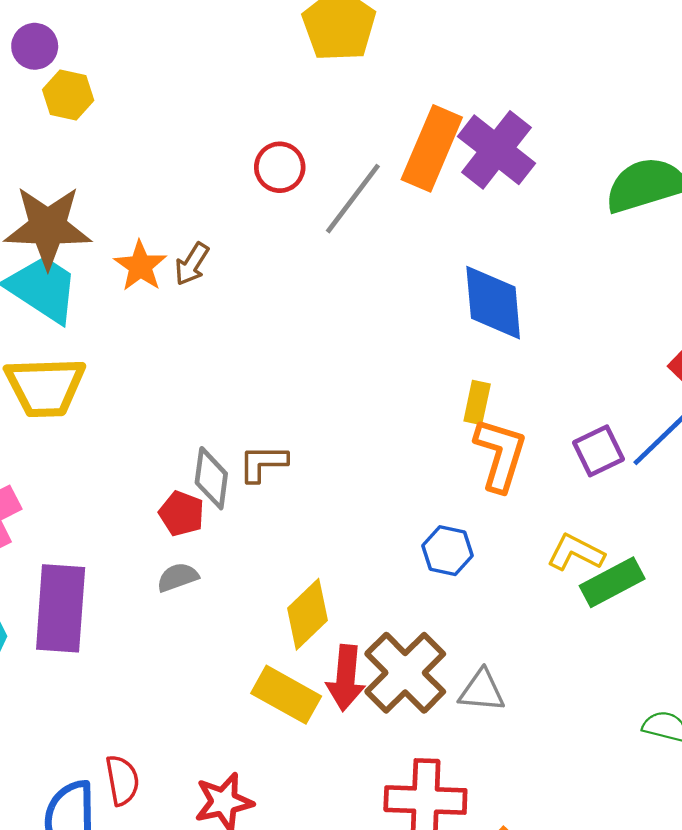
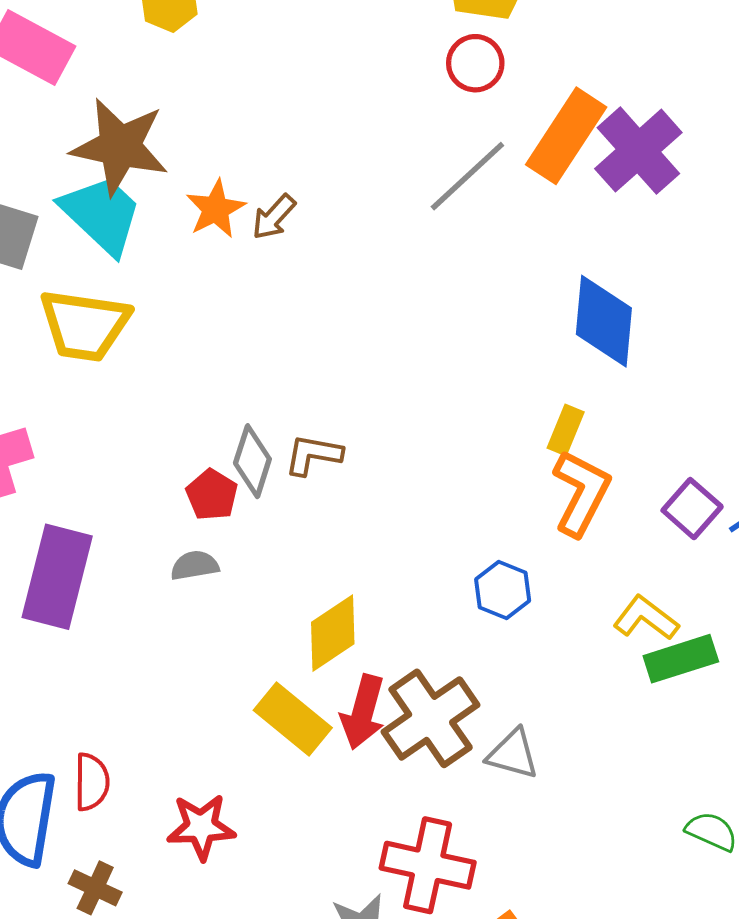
red circle: (280, 167) -> (475, 63), moved
purple square: (599, 451) -> (692, 509), turned -33

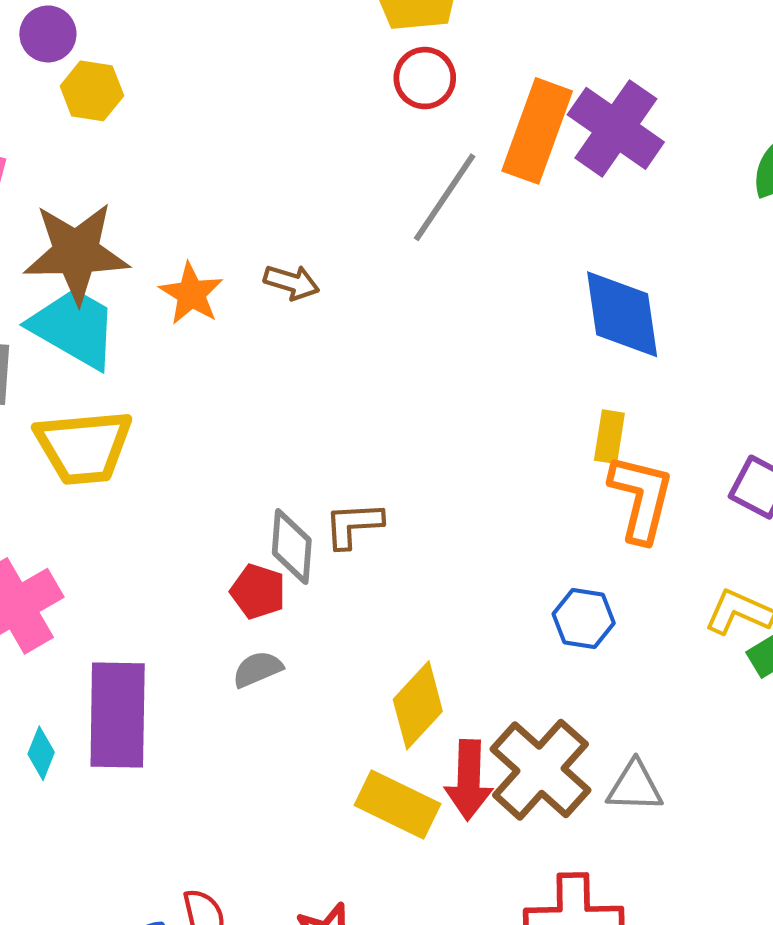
brown arrow: (274, 217) -> (292, 282), moved, turned -102

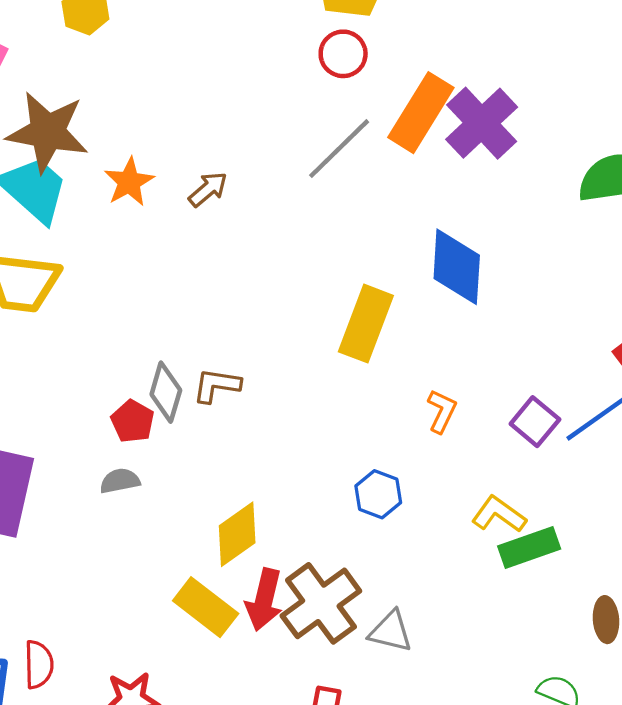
brown arrow: (292, 282) -> (208, 189), turned -69
yellow rectangle: (609, 437) -> (366, 324), moved, size x1.8
orange L-shape: (641, 498) -> (442, 411), size x0.6

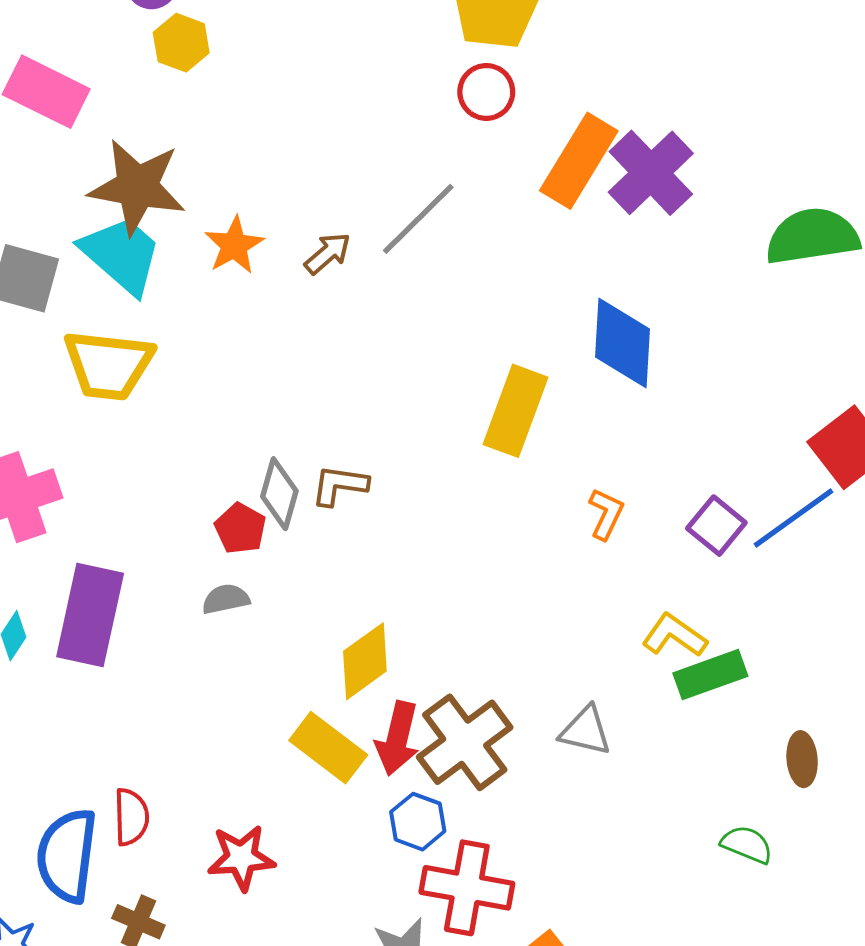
gray line: (339, 149) -> (418, 219), moved
blue hexagon: (378, 494) -> (418, 822), moved
gray triangle: (391, 631) -> (586, 731), moved

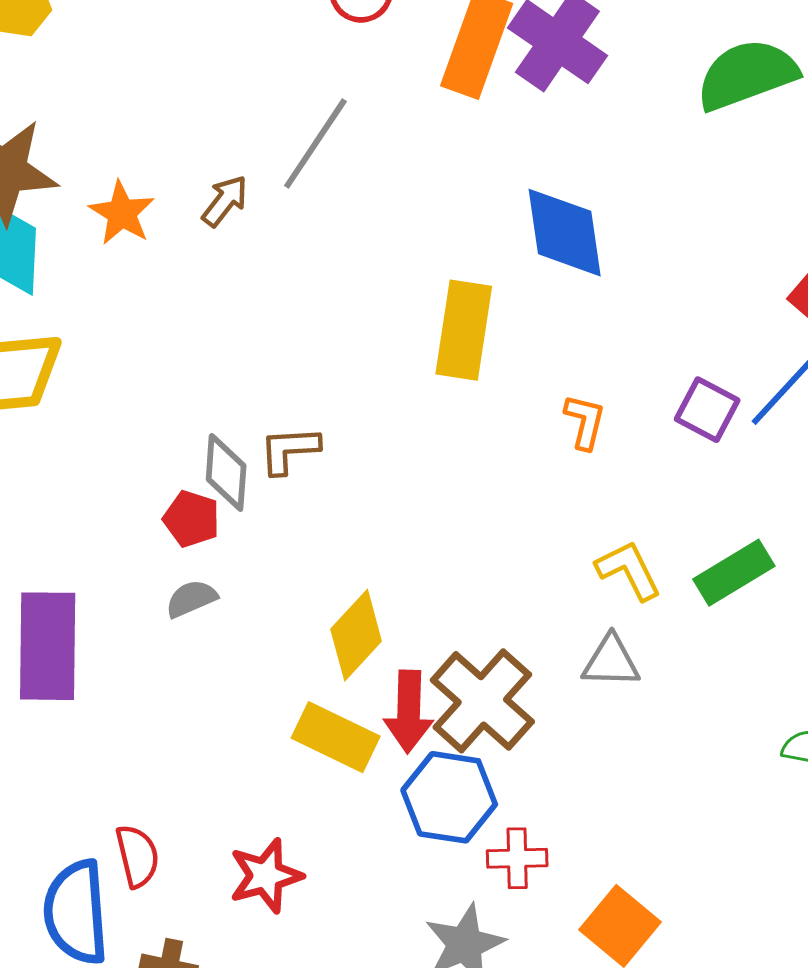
yellow L-shape: (674, 635) -> (629, 570), moved, turned 40
blue hexagon: (418, 822) -> (449, 797), size x1.5
red cross: (467, 888) -> (517, 858), size x0.6

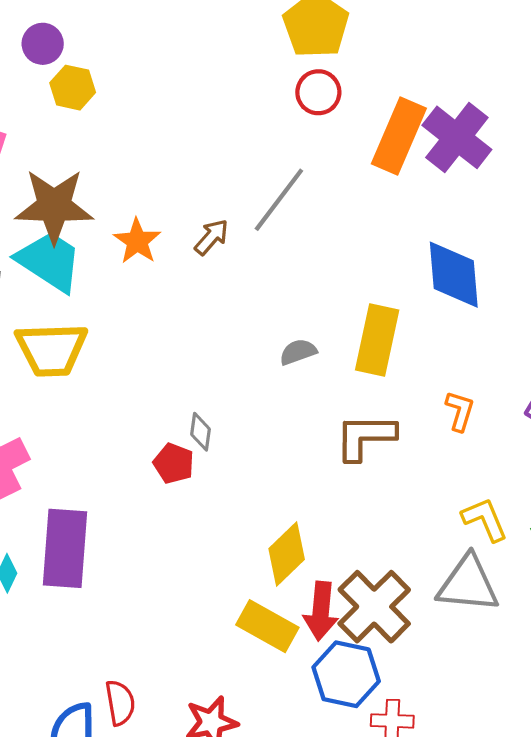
brown L-shape: (289, 450) -> (365, 437), moved, size x1.4
gray diamond: (226, 472) -> (201, 432), size x0.7
gray semicircle: (191, 599) -> (298, 352), moved
gray triangle: (611, 661) -> (468, 584), size x1.5

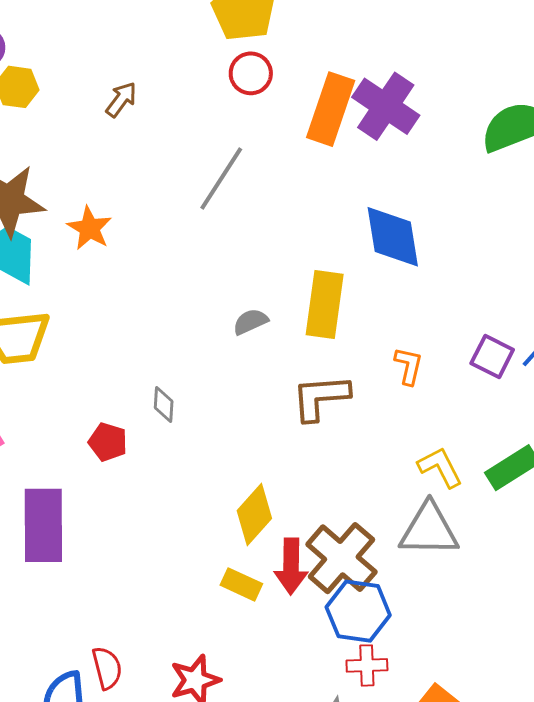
brown arrow: (212, 237) -> (121, 99), moved
red pentagon: (174, 463) -> (108, 442), moved
yellow rectangle: (267, 626) -> (241, 584), size x0.7
blue hexagon: (346, 674) -> (358, 611), moved

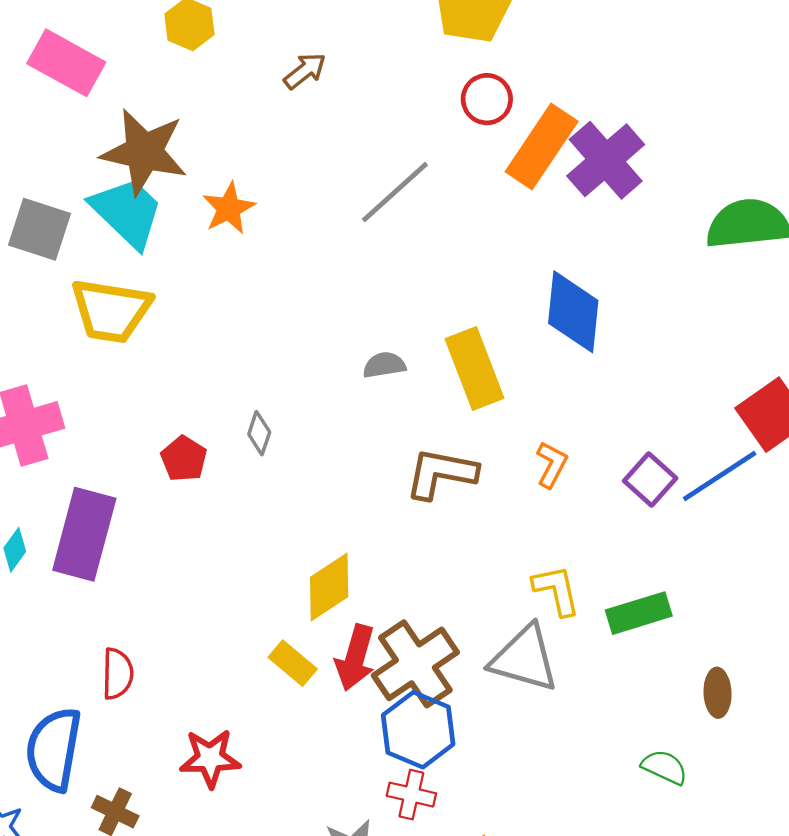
red circle: (251, 73) -> (487, 99), moved
yellow rectangle: (325, 305) -> (474, 368), turned -44
red semicircle: (107, 668) -> (118, 674), moved

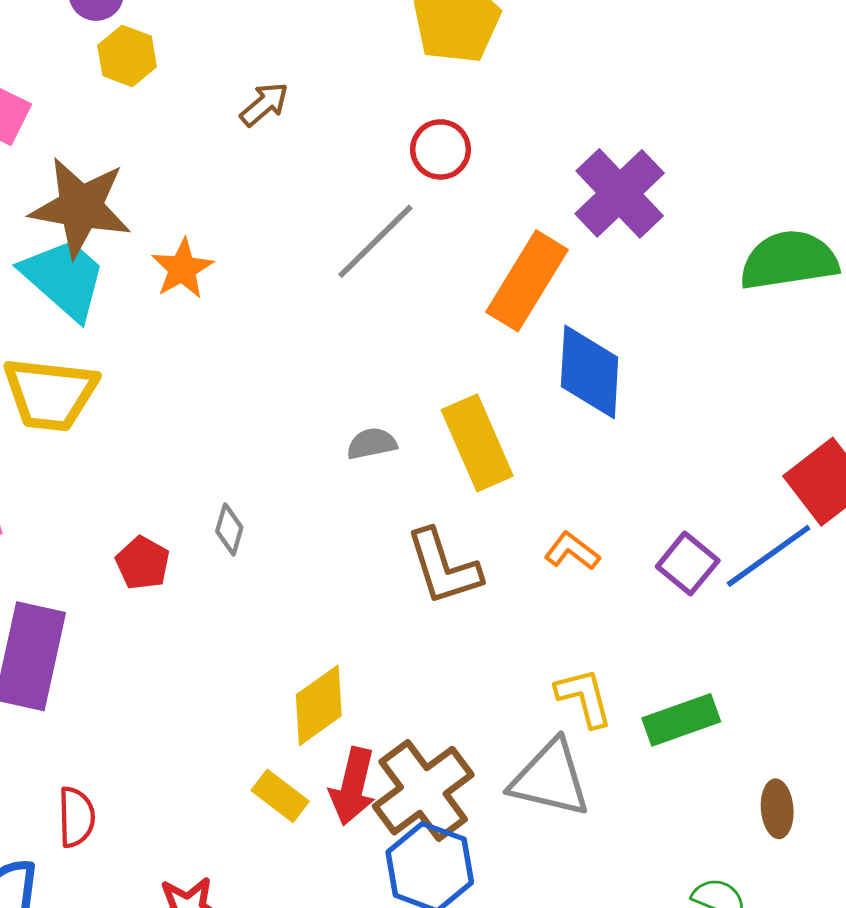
red circle: (487, 99) -> (440, 149), moved
orange rectangle: (542, 146) -> (527, 281), moved
orange L-shape: (552, 465) -> (572, 551), turned -78
brown L-shape: (441, 473) -> (443, 567), turned -116

